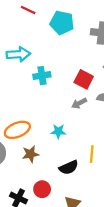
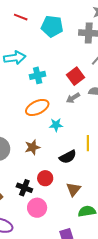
red square: (84, 79) -> (76, 76), turned 30
orange ellipse: (17, 130) -> (37, 107), moved

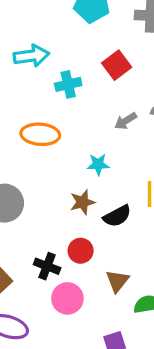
red square: (76, 76) -> (117, 65), moved
orange ellipse: (37, 107) -> (40, 134), moved, turned 30
brown star: (32, 147) -> (82, 202), moved
brown triangle: (73, 189) -> (117, 281), moved

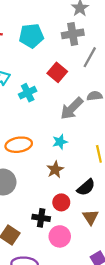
gray arrow: (126, 121) -> (72, 108), size x1.6
orange ellipse: (40, 134) -> (19, 145), moved
black semicircle: (117, 216) -> (86, 187), moved

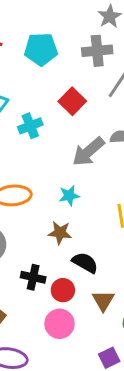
brown star: (55, 170) -> (60, 233), turned 30
black semicircle: (86, 187) -> (85, 263), moved, turned -114
red circle: (61, 202) -> (63, 290), moved
black cross: (41, 218) -> (33, 277), moved

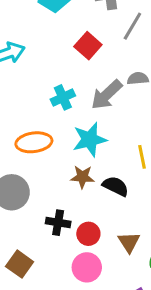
cyan cross: (30, 126) -> (63, 97), moved
cyan star: (69, 196) -> (90, 139), size x1.6
black semicircle: (85, 263) -> (116, 186), moved

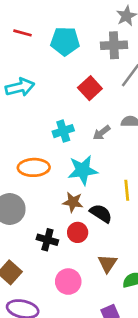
gray arrow: (107, 95) -> (102, 133), size x0.6
red circle: (88, 234) -> (78, 232), moved

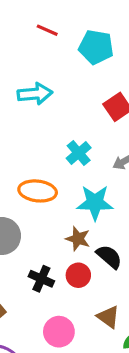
cyan cross: (63, 131) -> (79, 153), turned -30
brown triangle: (107, 263) -> (108, 317), turned -36

